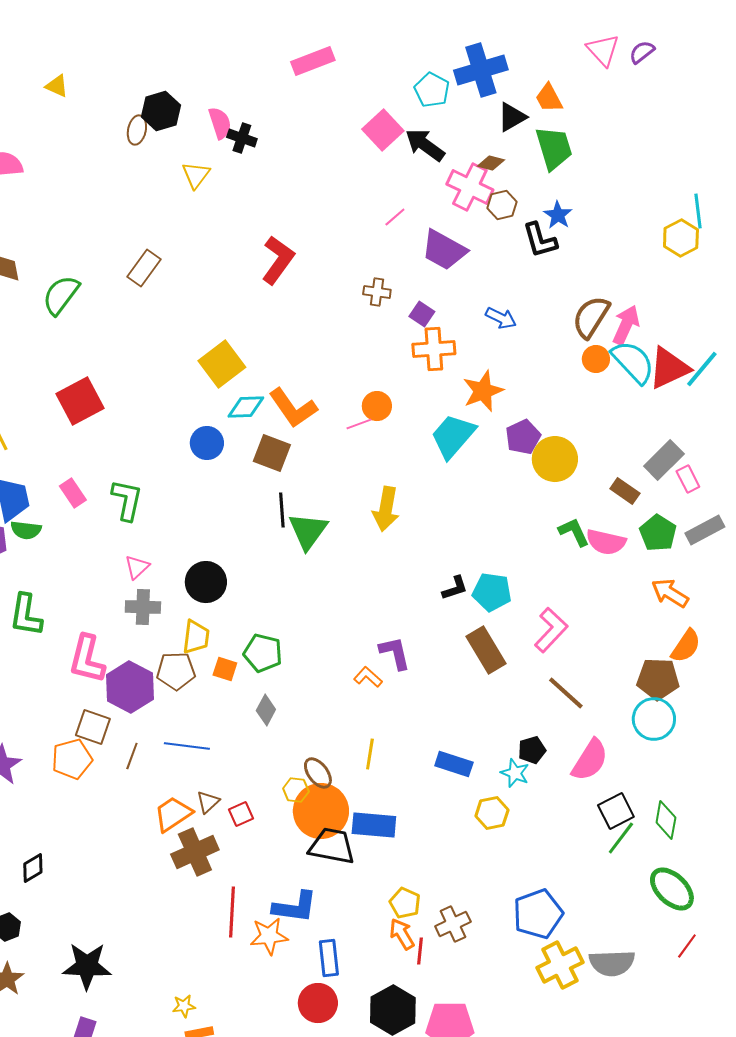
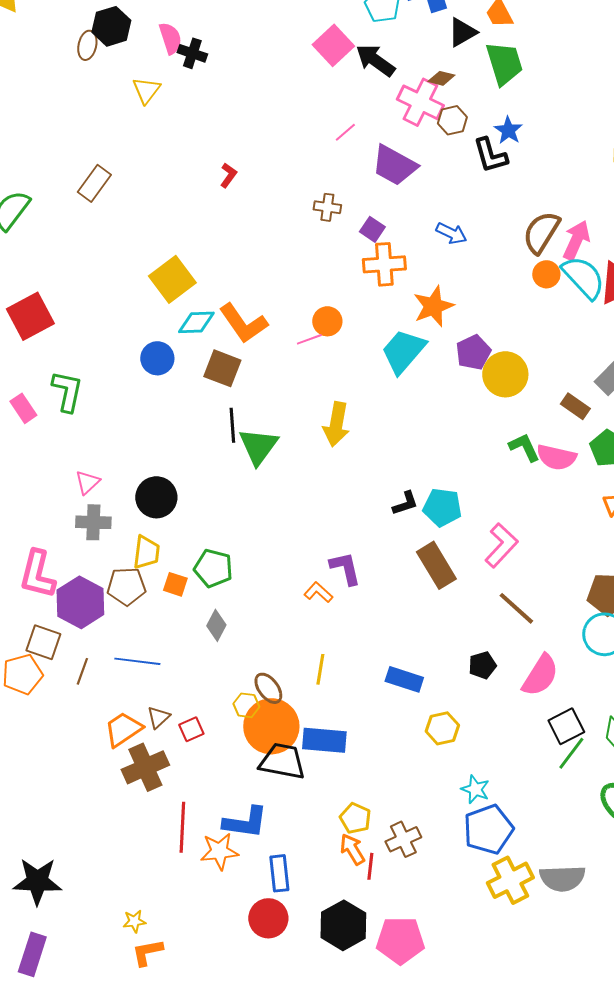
red L-shape: (278, 260) -> (228, 175), size x0.5
green L-shape: (127, 500) -> (67, 391), moved
cyan star: (515, 773) -> (475, 789), moved

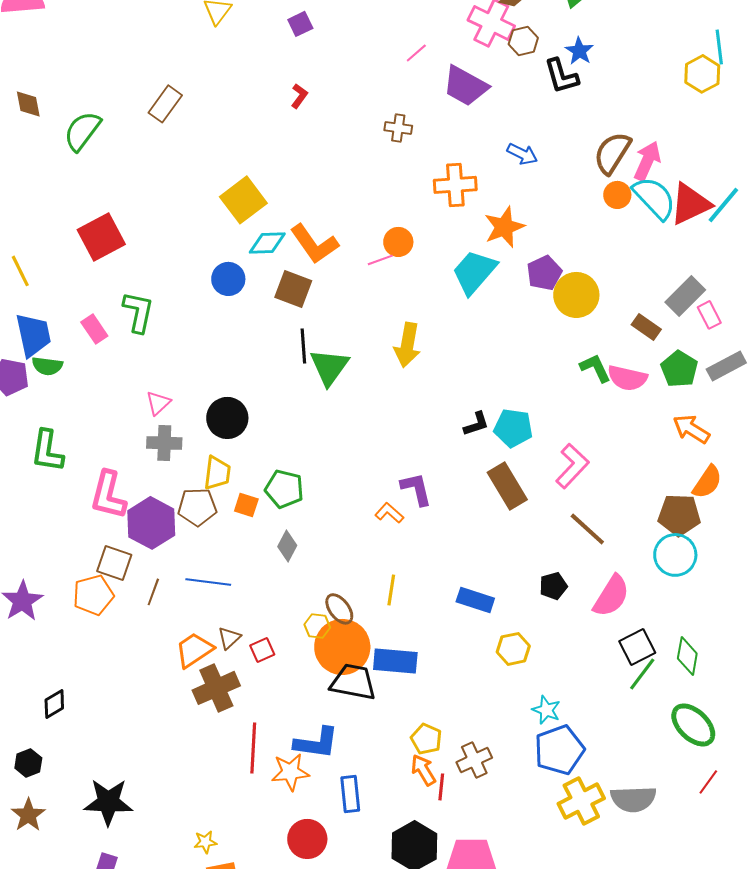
purple square: (372, 229) -> (300, 24), moved, turned 30
red circle: (268, 918) -> (307, 839), moved

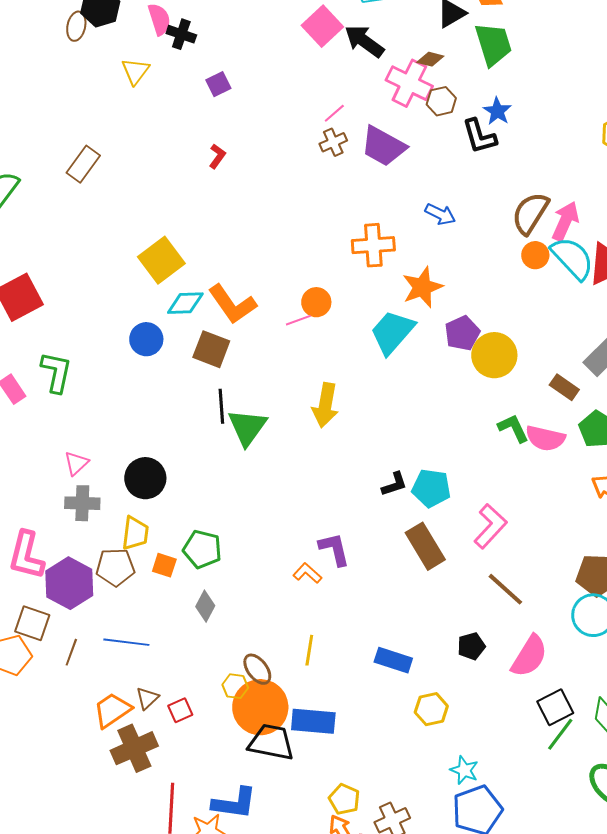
brown cross: (398, 128) -> (333, 142), moved, turned -32

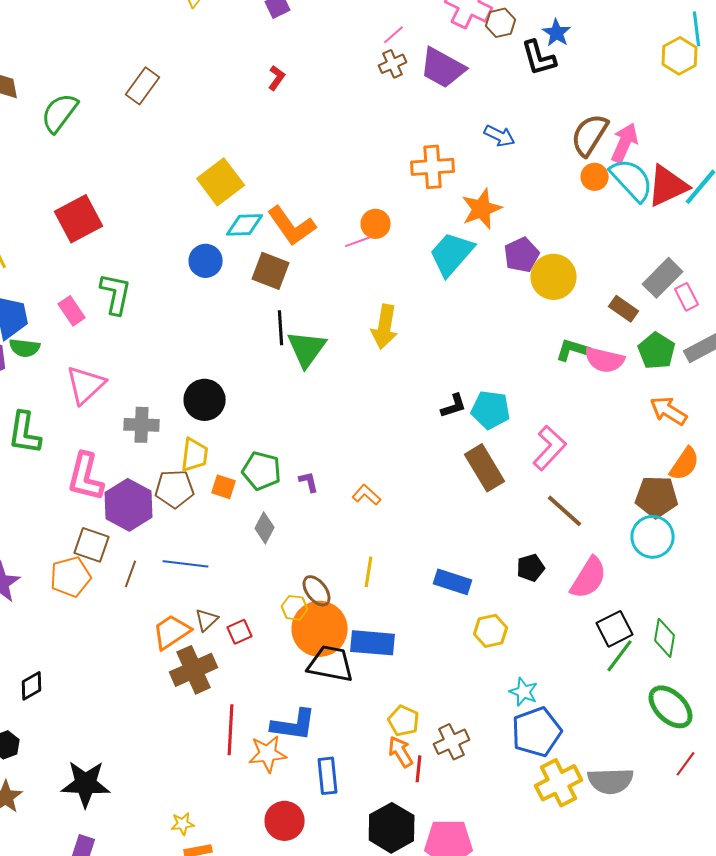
green L-shape: (513, 428) -> (573, 350), turned -48
pink triangle: (76, 463) -> (86, 385), moved, size x1.6
purple L-shape: (334, 549) -> (309, 482), moved, size x0.6

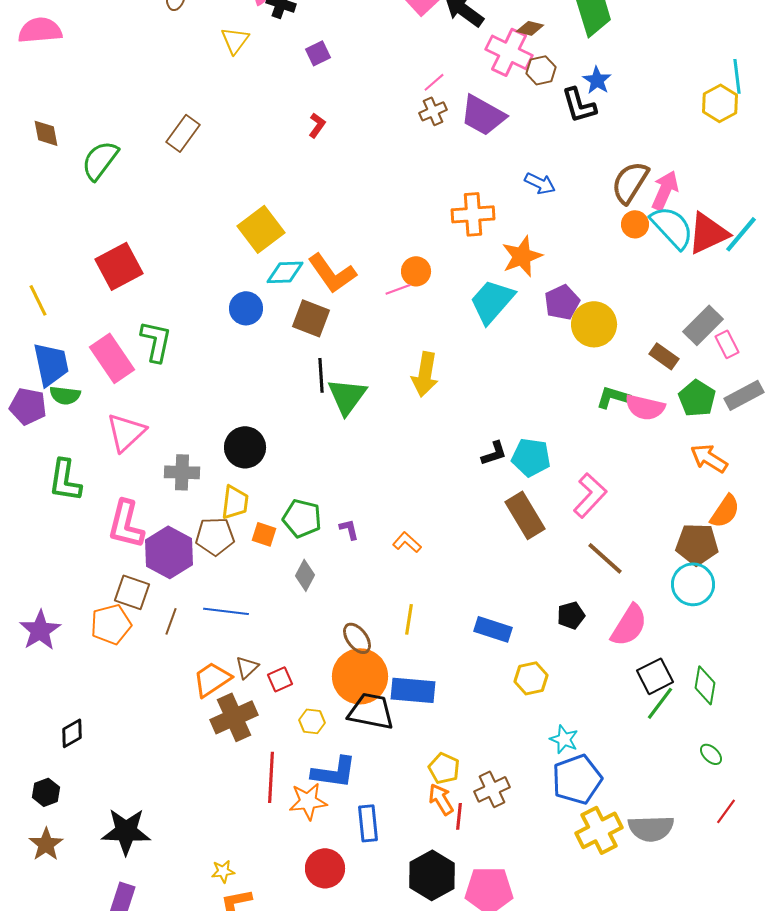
pink rectangle: (72, 311) -> (112, 358), size x1.6
yellow hexagon: (295, 608) -> (312, 721), moved
green ellipse: (671, 707) -> (711, 754), size x0.5

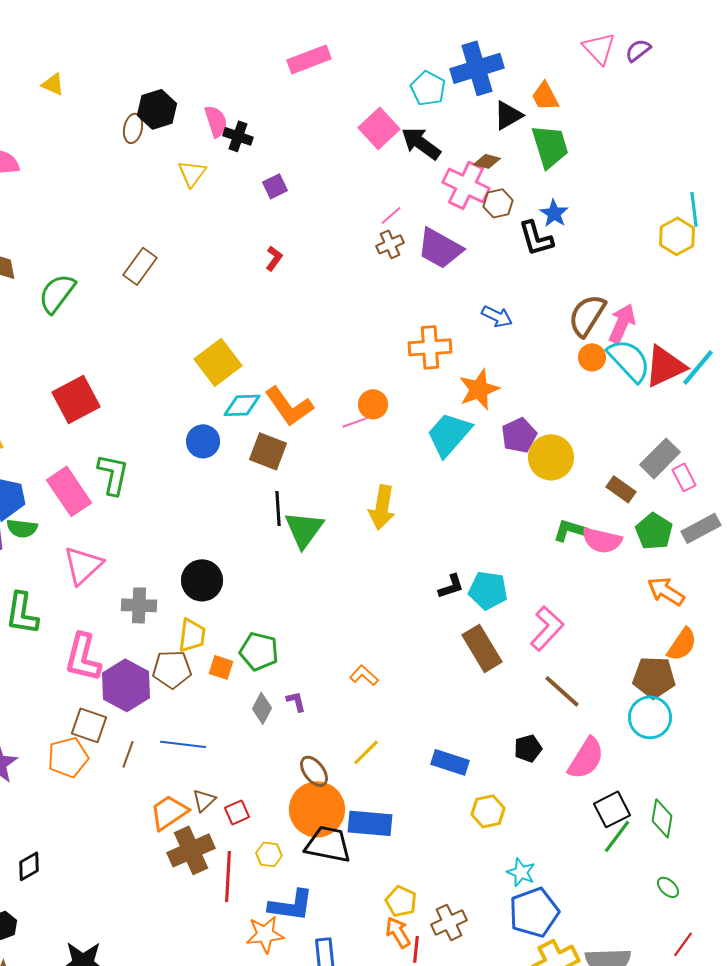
purple L-shape: (349, 529) -> (296, 701), moved
yellow line: (409, 619) -> (366, 752), turned 36
red line: (271, 777) -> (228, 876), moved

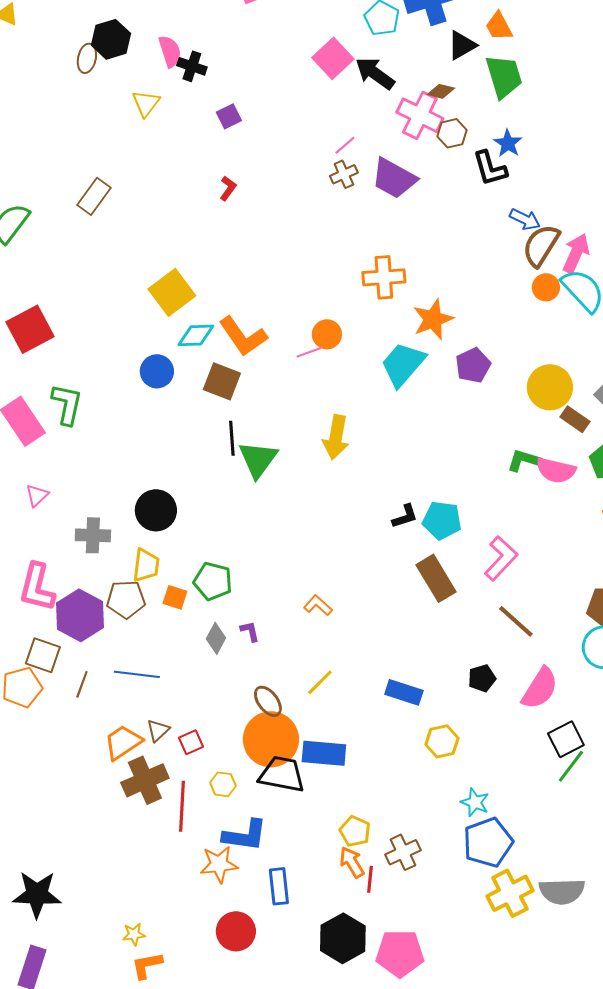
blue arrow: (497, 316) -> (525, 219), moved
yellow circle: (551, 457) -> (550, 387), moved
pink triangle: (83, 565) -> (37, 495), size x0.6

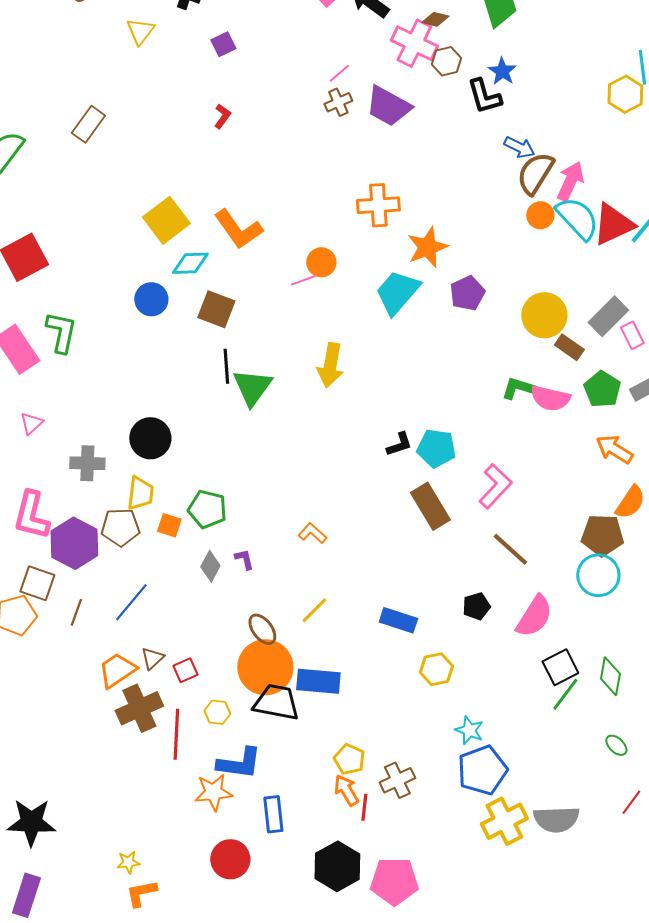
orange L-shape: (243, 336) -> (238, 229), moved
blue line: (137, 674) -> (131, 602), turned -57

